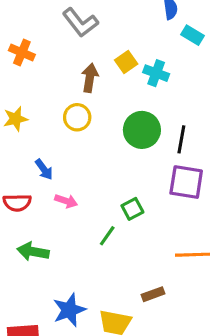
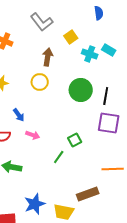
cyan rectangle: (192, 35) -> (109, 50), moved
yellow square: (126, 62) -> (71, 37), moved
brown rectangle: (153, 294) -> (88, 194), size x1.5

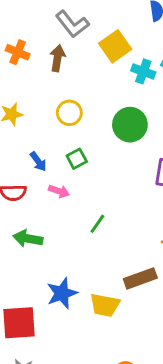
yellow square: (71, 37) -> (115, 46), size x1.5
brown arrow: (48, 57) -> (57, 58), moved
green square: (75, 140) -> (77, 159), moved

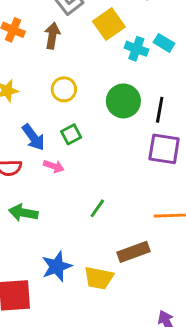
blue arrow: (38, 162) -> (33, 137), size x1.4
green line: (97, 224) -> (97, 208), moved

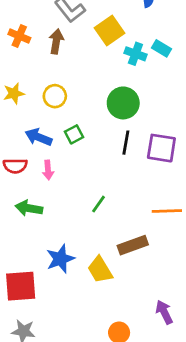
yellow circle: (64, 89) -> (55, 96), moved
black line: (160, 110) -> (126, 143), moved
blue arrow: (33, 137) -> (38, 137), turned 148
pink arrow: (54, 166) -> (48, 170), moved, turned 66
yellow trapezoid: (99, 278) -> (100, 270), turned 48

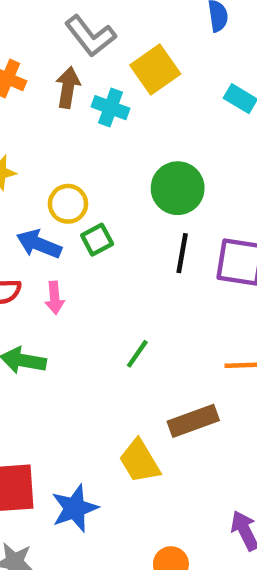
cyan cross: (135, 54) -> (110, 108), moved
yellow circle: (55, 96) -> (68, 204), moved
blue star: (60, 259) -> (75, 508), moved

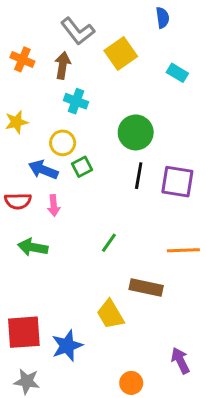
cyan cross: (110, 108) -> (76, 101), moved
brown rectangle: (193, 421) -> (146, 288), turned 32

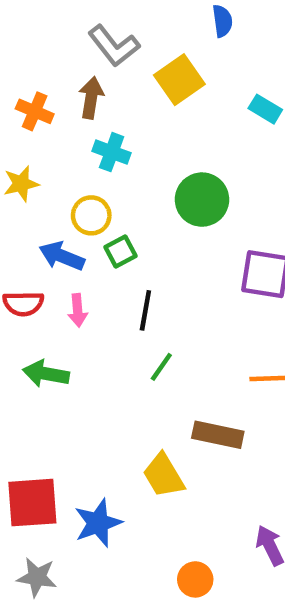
blue semicircle: (163, 18) -> (222, 21), moved
orange cross: (22, 59) -> (35, 111), moved
black line: (139, 176) -> (145, 310), moved

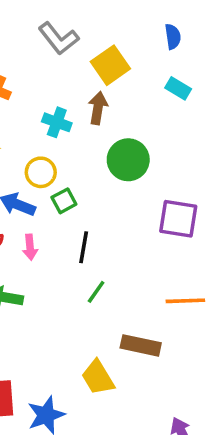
blue semicircle: (222, 21) -> (173, 37), moved
brown arrow: (91, 98) -> (98, 108), moved

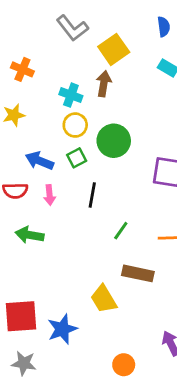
green circle: (128, 160) -> (114, 141), moved
yellow circle: (41, 172) -> (75, 125), moved
green line: (96, 292) -> (121, 231), moved

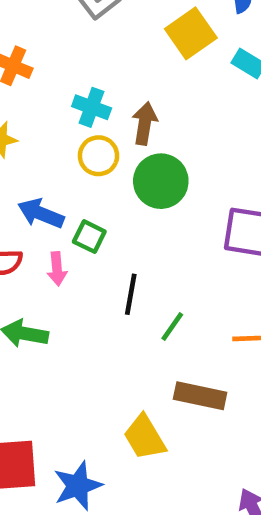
yellow square: (114, 49) -> (191, 33), moved
brown arrow: (104, 84) -> (145, 123), moved
green square: (77, 158) -> (89, 237), moved, turned -36
black line: (92, 195) -> (131, 294), moved

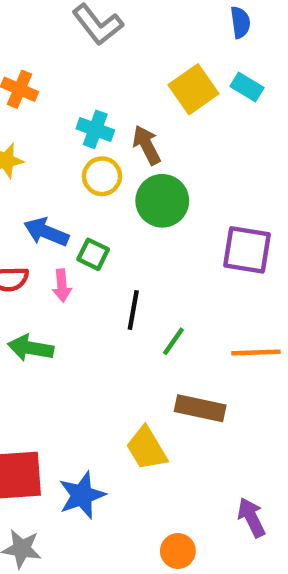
yellow square: (191, 33) -> (193, 89), moved
brown arrow: (145, 123) -> (147, 145), turned -36

